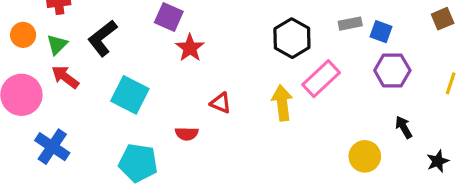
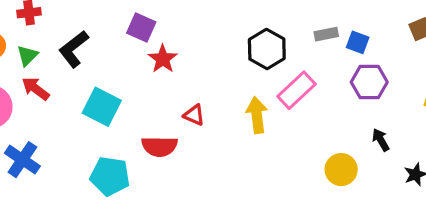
red semicircle: (187, 134) -> (159, 146), size x1.5

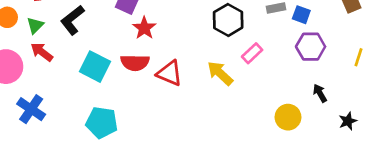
pink rectangle: (297, 90) -> (252, 53), size x0.7
red triangle: (194, 115) -> (170, 73), size x1.5
yellow arrow: (257, 115) -> (220, 73), turned -40
red semicircle: (159, 146) -> (135, 63), moved

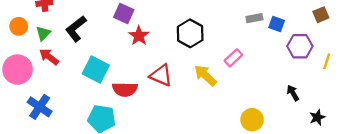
black hexagon: (228, 20) -> (190, 33), moved
purple hexagon: (311, 47) -> (300, 46), moved
red semicircle: (135, 63) -> (125, 89), moved
yellow circle: (288, 117) -> (252, 120), moved

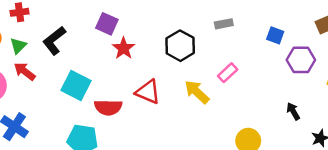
gray rectangle: (254, 18) -> (224, 24), moved

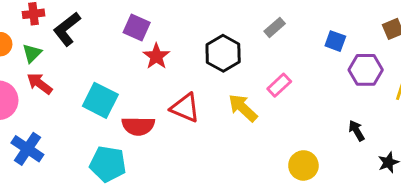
gray rectangle: (224, 24) -> (275, 27), turned -30
black L-shape: (54, 41) -> (67, 29), moved

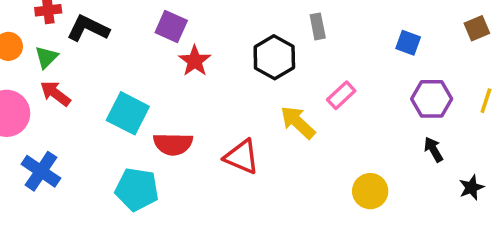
gray rectangle: (275, 27) -> (318, 26), moved, turned -60
black L-shape: (67, 29) -> (88, 28), turned 64
purple hexagon: (366, 70) -> (432, 99), moved
red triangle: (185, 108) -> (242, 157), moved

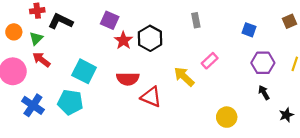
black hexagon: (274, 57) -> (150, 38), moved
red semicircle: (173, 144) -> (128, 79), moved
cyan pentagon: (137, 189) -> (70, 102), moved

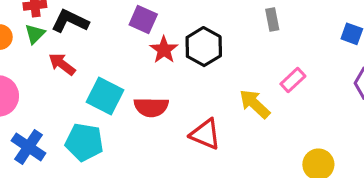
green triangle: (36, 38) -> (35, 34), moved
red arrow: (41, 60) -> (62, 64), moved
red semicircle: (128, 79) -> (151, 107), moved

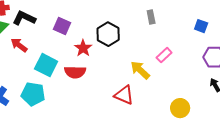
purple square: (143, 20) -> (62, 26), moved
red star: (164, 50) -> (83, 48), moved
red triangle: (205, 134) -> (124, 95), moved

